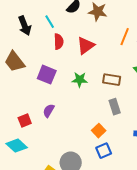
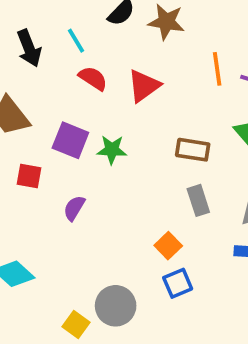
orange line: (125, 37) -> (217, 69), turned -30
red semicircle: (59, 42) -> (93, 78), turned -56
green star: (80, 80) -> (112, 150), moved
red square: (25, 121) -> (29, 176), moved, turned 32

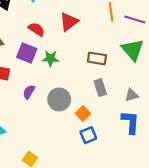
red semicircle: (93, 78) -> (36, 29), moved
gray circle: (116, 306) -> (59, 99), moved

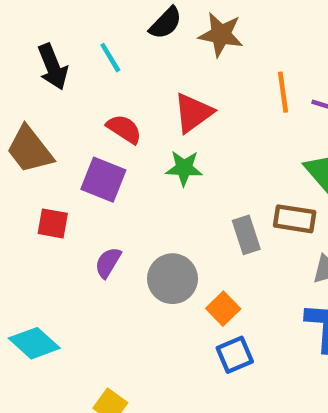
green star: (50, 58) -> (184, 168), moved
brown rectangle: (97, 58) -> (295, 219), moved
gray rectangle: (100, 88) -> (246, 235), moved

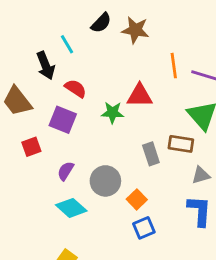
black arrow: (53, 67) -> (46, 66), moved
red triangle: (193, 113) -> (140, 96), moved, turned 36
red square: (53, 223) -> (31, 147), turned -30
cyan diamond: (34, 343) -> (71, 208), moved

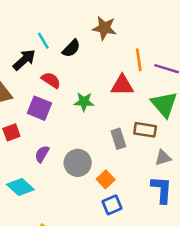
black semicircle: (101, 23) -> (71, 48), moved
black arrow: (46, 66) -> (24, 60), turned -110
red triangle: (140, 96) -> (122, 85), moved
cyan diamond: (71, 208) -> (20, 187), moved

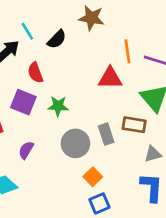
red semicircle: (51, 80) -> (35, 73), turned -144
green star: (84, 102) -> (58, 106), moved
gray circle: (78, 163) -> (75, 143), moved

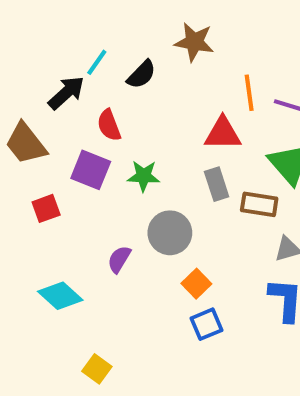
cyan line: (27, 31) -> (97, 62), turned 66
gray rectangle: (106, 134) -> (217, 184), moved
purple semicircle: (26, 150) -> (119, 259), moved

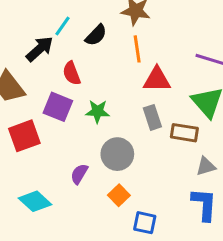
orange line: (249, 93) -> (137, 49), moved
red square: (46, 208) -> (24, 136), size x1.5
orange square: (196, 284) -> (119, 195), moved
blue square: (206, 324) -> (145, 223), turned 35

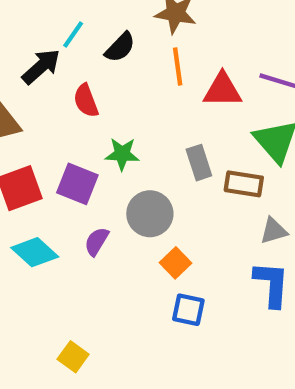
red triangle: (157, 79) -> (222, 90), moved
purple square: (58, 107) -> (77, 184), moved
orange square: (119, 195) -> (176, 263), moved
cyan diamond: (35, 201) -> (35, 252), moved

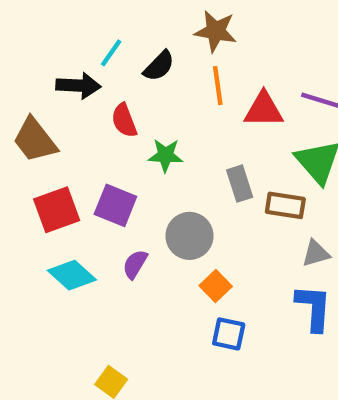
black arrow: (41, 67) -> (78, 86), turned 45
green star: (122, 154) -> (166, 155), moved

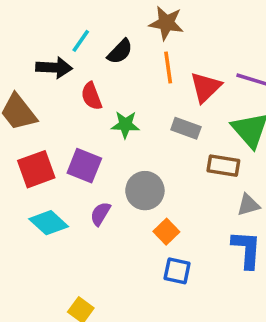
red triangle: (264, 110) -> (206, 87), turned -44
gray rectangle: (240, 184) -> (186, 128), moved, turned -52

